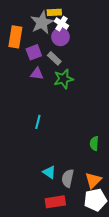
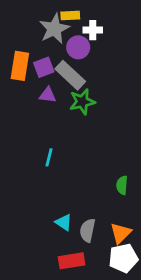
white cross: (61, 24) -> (93, 30), moved, turned -32
orange rectangle: (15, 37) -> (20, 66), moved
gray rectangle: (54, 58) -> (70, 75), size x1.6

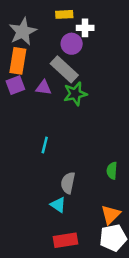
gray star: (54, 29) -> (23, 32), moved
purple square: (44, 67) -> (15, 85), moved
gray semicircle: (87, 230) -> (68, 183), moved

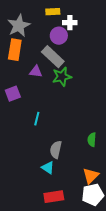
purple square: (15, 85) -> (13, 94), moved

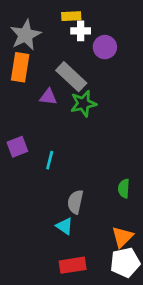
white cross: (70, 23) -> (81, 31), moved
purple circle: (59, 36) -> (105, 47), moved
purple square: (13, 94) -> (17, 147), moved

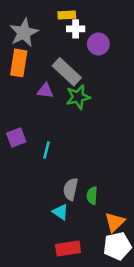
green semicircle: (124, 188) -> (92, 196), moved

